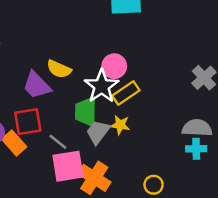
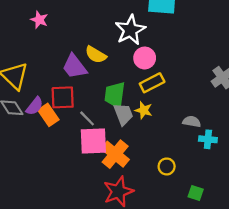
white star: (102, 86) -> (130, 30), moved
gray semicircle: (197, 128) -> (192, 122), moved, size x0.7
gray trapezoid: (98, 132) -> (123, 114), turned 115

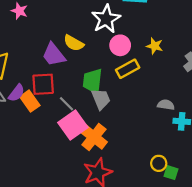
yellow star: (144, 110) -> (155, 46), moved
pink square: (93, 141) -> (73, 125), turned -32
yellow circle: (167, 166) -> (159, 163), moved

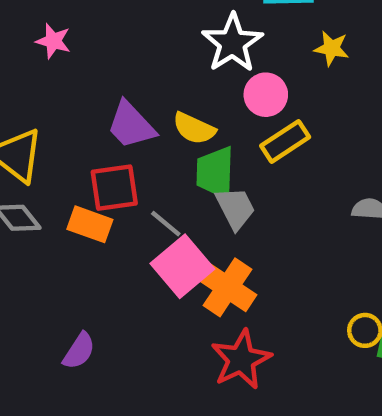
yellow semicircle: (74, 43) -> (194, 128), moved
yellow star: (155, 46) -> (332, 48), moved
purple semicircle: (16, 93) -> (79, 351), moved
orange rectangle: (30, 101) -> (90, 224), turned -30

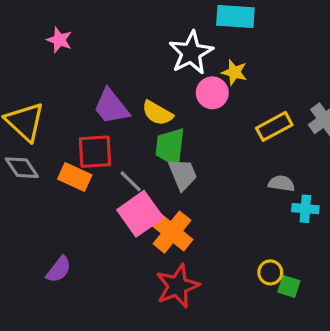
yellow star: (332, 48) -> (234, 72), moved
yellow rectangle: (285, 141) -> (274, 126), moved

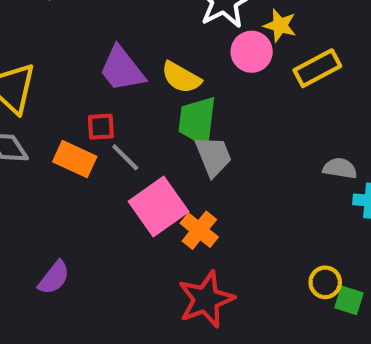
yellow rectangle: (274, 126) -> (317, 68), moved
red square: (95, 152) -> (101, 127), size x0.6
gray line: (131, 181) -> (125, 157), moved
orange cross: (172, 232) -> (199, 230), size x0.7

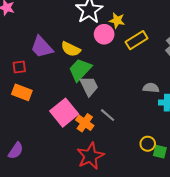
green trapezoid: (197, 121) -> (80, 70), turned 40
red square: (101, 127) -> (19, 67), moved
gray line: (125, 157) -> (108, 115), moved

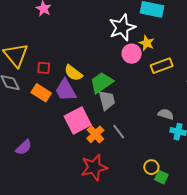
purple trapezoid: (42, 47) -> (66, 90), moved
yellow semicircle: (71, 49) -> (73, 73), moved

